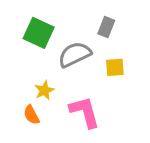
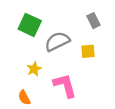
gray rectangle: (106, 27) -> (94, 21), moved, turned -48
orange semicircle: (31, 115) -> (24, 98), moved

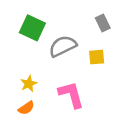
yellow star: (34, 69) -> (29, 84), moved
orange semicircle: (24, 98) -> (26, 108), turned -96

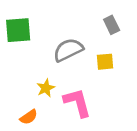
green square: (32, 28) -> (18, 30), moved, turned -30
yellow star: (29, 84) -> (46, 88), moved

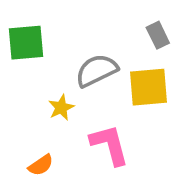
yellow square: (105, 62) -> (148, 87), size x1.6
yellow star: (46, 88) -> (61, 108), moved

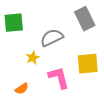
gray rectangle: (158, 35) -> (85, 19), size x1.6
yellow square: (148, 87) -> (88, 64), moved

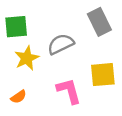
yellow star: (33, 58) -> (27, 58), moved, size x1.5
orange semicircle: (22, 89) -> (19, 97), moved

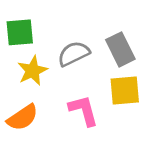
gray rectangle: (99, 22) -> (120, 49), moved
orange semicircle: (19, 97) -> (23, 117), size x1.6

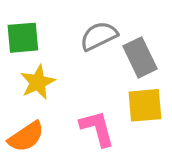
gray semicircle: (74, 54) -> (99, 36), moved

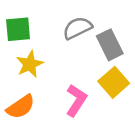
yellow square: (145, 105) -> (114, 82), turned -36
pink L-shape: (97, 128) -> (76, 100), turned 48

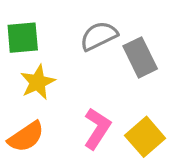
yellow square: (114, 82) -> (145, 137), moved

